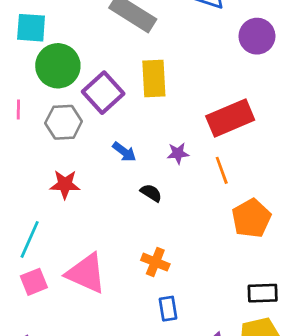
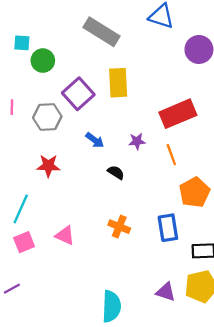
cyan square: (31, 28) -> (22, 43), size x0.7
green circle: (58, 66) -> (43, 61), moved, size x0.7
pink triangle: (86, 273) -> (65, 235), size x0.6
blue rectangle: (168, 309) -> (168, 228), moved, size x1.4

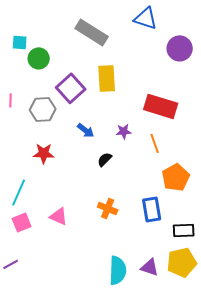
red rectangle: (178, 114) -> (161, 106), turned 40
black semicircle: (116, 172) -> (105, 159), turned -77
cyan semicircle: (111, 306) -> (118, 270), moved

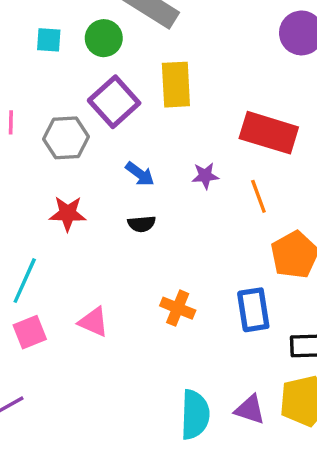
cyan square: (20, 42) -> (49, 40), moved
green circle: (39, 58) -> (104, 38), moved
black semicircle: (105, 159) -> (142, 224), moved, turned -140

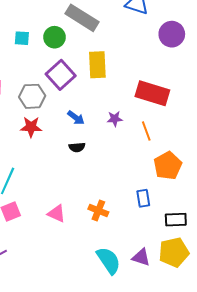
red star: (68, 214) -> (31, 127), moved
orange cross: (178, 308) -> (98, 211), moved
blue rectangle: (253, 310) -> (143, 198), size x0.7
pink triangle: (93, 322) -> (57, 214), moved
cyan semicircle: (195, 415) -> (109, 260), turned -36

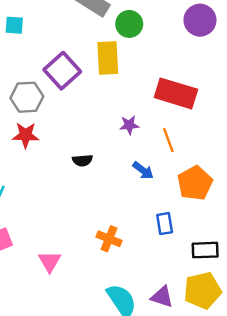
green circle: (55, 37) -> (129, 24), moved
blue arrow: (76, 118) -> (143, 170), moved
pink triangle: (57, 214) -> (50, 261), moved, turned 36

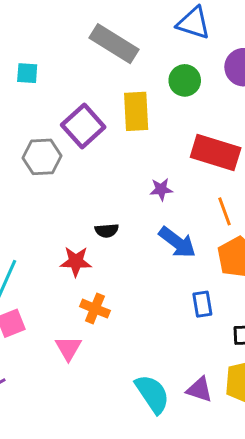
green circle: (129, 24) -> (185, 80), moved
red star: (26, 135) -> (76, 261), moved
orange line: (168, 140) -> (224, 211), moved
blue arrow: (143, 170) -> (177, 242), size x1.5
orange cross: (109, 239) -> (95, 309), moved

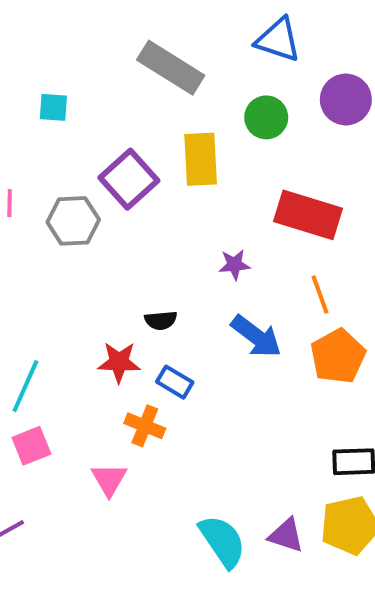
blue rectangle: (202, 304) -> (175, 382), moved, turned -50

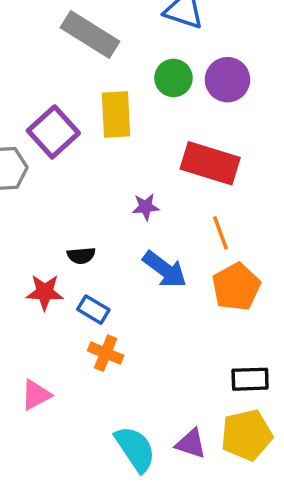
purple circle: (346, 99) -> (227, 80), moved
orange cross: (145, 426) -> (106, 353), moved
pink triangle: (109, 480) -> (36, 395), turned 32

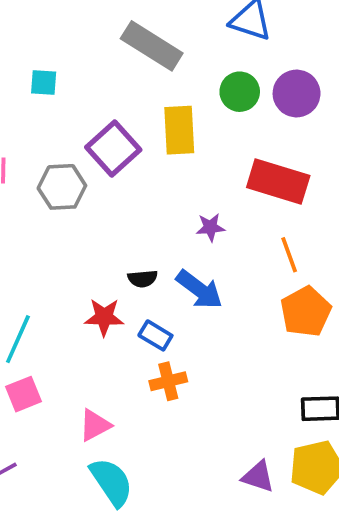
blue arrow: (165, 269) -> (199, 290), moved
orange cross: (106, 353) -> (168, 381), turned -36
cyan semicircle: (135, 449) -> (111, 482), moved

